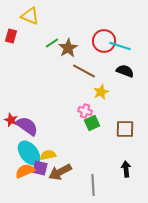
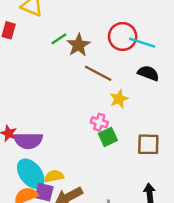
purple semicircle: (27, 126) -> (28, 141), turned 145

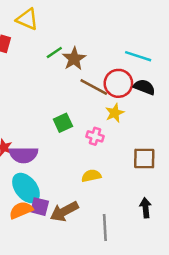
red circle: (123, 36) -> (118, 83), moved
green square: (108, 137) -> (63, 123), moved
yellow semicircle: (54, 176) -> (91, 176), moved

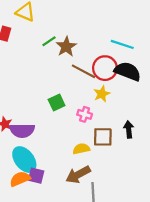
black semicircle: (144, 87) -> (128, 71), size x1.4
brown square: (144, 158) -> (103, 137), moved
black arrow: (146, 208) -> (129, 129), moved
brown arrow: (64, 211) -> (78, 175), moved

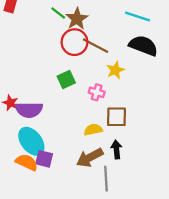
green line: (49, 41) -> (58, 13), turned 72
red circle: (105, 68) -> (75, 42), moved
black arrow: (129, 129) -> (117, 149), moved
orange semicircle: (20, 179) -> (27, 162), turned 48

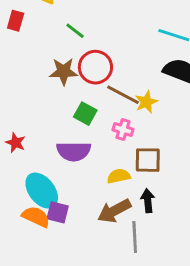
brown star: (77, 19) -> (63, 71), moved, turned 30
brown line: (96, 46) -> (123, 95), moved
green square: (66, 79) -> (85, 114), turned -36
purple semicircle: (29, 110) -> (74, 151), moved

